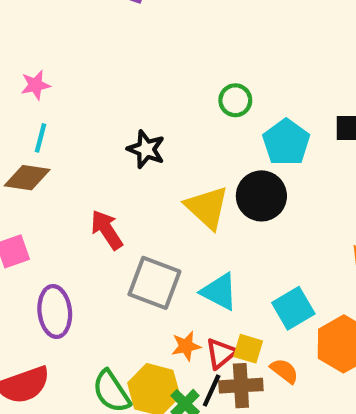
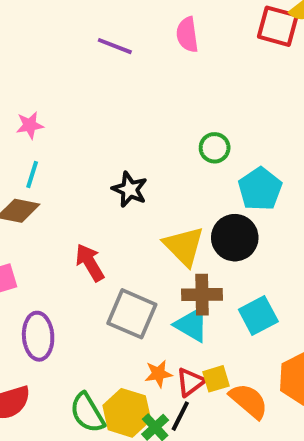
cyan square: (293, 308) -> (258, 316), moved
yellow square: (248, 349) -> (216, 379), turned -36
orange semicircle: (284, 371) -> (249, 401), size x1.5
brown cross: (241, 386) -> (202, 295), moved

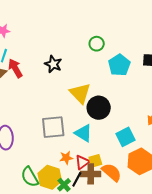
black circle: (235, 238) -> (99, 108), moved
red arrow: (90, 263) -> (15, 68), moved
brown cross: (202, 295) -> (91, 174), moved
gray square: (132, 314) -> (53, 127), turned -30
cyan square: (258, 316) -> (126, 137), moved

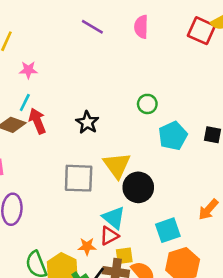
gray square: (53, 127) -> (79, 178), moved
red triangle: (82, 162) -> (109, 236), moved

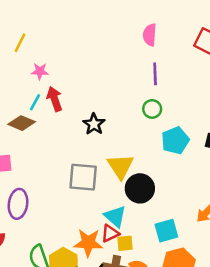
purple line: (92, 27) -> (155, 74), moved, turned 55
red arrow: (37, 121) -> (55, 99), moved
orange star: (87, 246) -> (88, 243), size x1.6
yellow square: (124, 256) -> (125, 243), moved

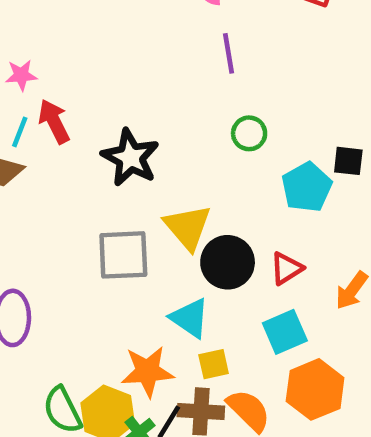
green circle: (152, 109) -> (249, 133), moved
black star: (94, 124) -> (130, 158), size x1.4
cyan pentagon: (175, 140) -> (307, 187), moved
red triangle: (110, 233) -> (286, 268), moved

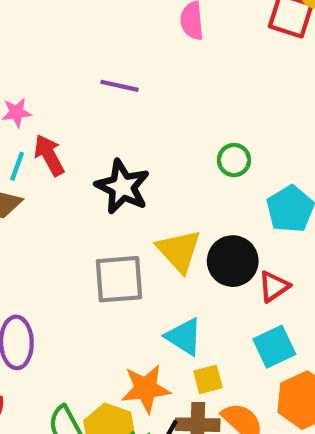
purple line: (228, 53) -> (119, 86), moved, turned -66
black circle: (228, 262) -> (233, 261), moved

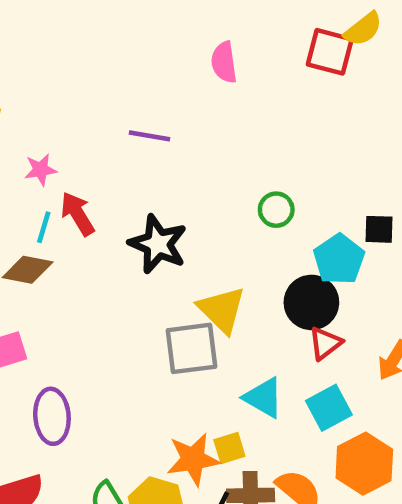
black circle: (233, 261) -> (311, 302), moved
gray square: (119, 279) -> (191, 348), moved
cyan triangle: (184, 337) -> (264, 398), moved
yellow square: (208, 379) -> (229, 448), moved

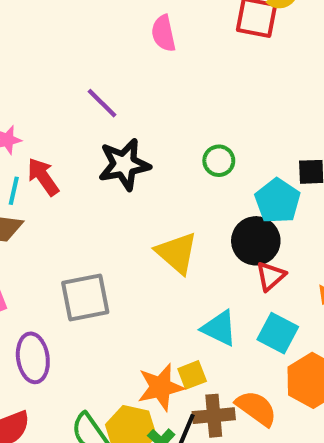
purple line: (150, 136) -> (102, 103), turned 39
black star: (158, 244) -> (124, 164), moved, turned -30
gray square: (191, 348) -> (85, 298), moved
cyan square: (329, 408) -> (278, 333), turned -30

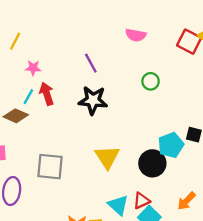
pink semicircle: (163, 33) -> (136, 35), turned -84
green circle: (219, 161) -> (151, 81), moved
red triangle: (271, 276) -> (141, 201), moved

